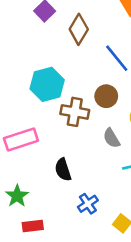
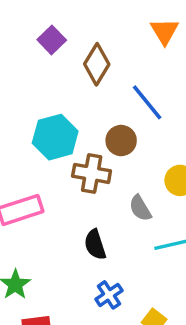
brown circle: (106, 96) -> (121, 141), moved
black semicircle: (63, 170) -> (95, 245), moved

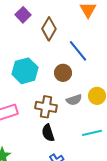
brown cross: (92, 173) -> (46, 107), moved
gray semicircle: (140, 208) -> (74, 100), moved, turned -77

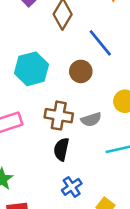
gray semicircle: (74, 100) -> (91, 119), moved
black semicircle: (48, 133) -> (61, 149), turned 30

